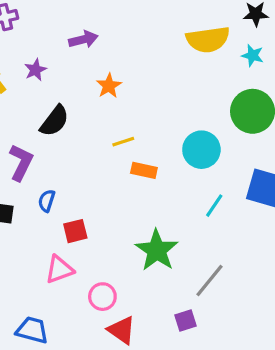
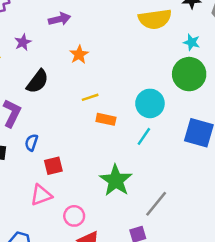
cyan star: (253, 55) -> (192, 42), moved
cyan line: (214, 206) -> (144, 136), moved

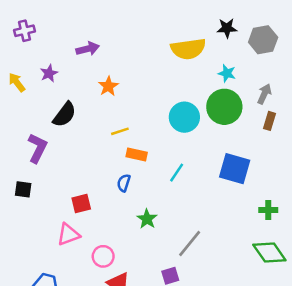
cyan circle: (150, 103) -> (184, 117), moved
blue semicircle: (31, 143) -> (124, 183), moved
green star: (116, 180) -> (147, 219), size x0.6

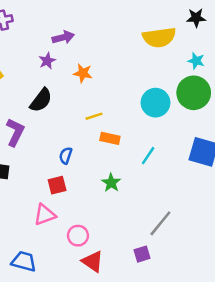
purple star: (49, 73) -> (47, 61), moved
orange star: (108, 86) -> (83, 73), turned -30
blue semicircle: (124, 183) -> (66, 156), moved
green star: (147, 219) -> (111, 183), moved

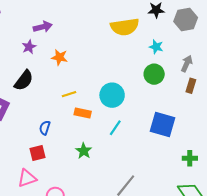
green circle: (194, 93) -> (154, 74), size x0.7
cyan circle: (156, 103) -> (112, 95), moved

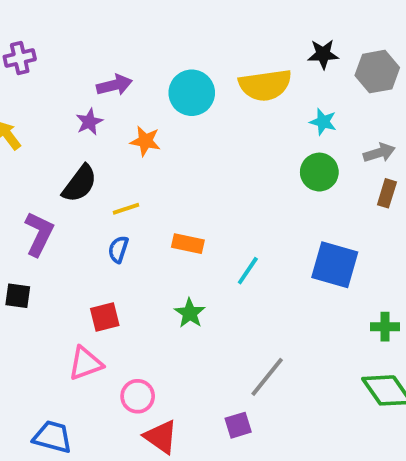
gray arrow: (187, 64) -> (379, 153), turned 49
yellow line: (69, 94) -> (126, 209), moved
cyan circle: (112, 95) -> (192, 93), moved
blue semicircle: (45, 128) -> (118, 249), moved

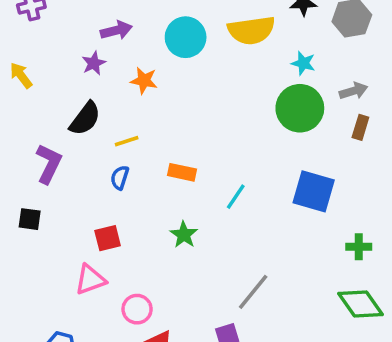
green circle: (319, 172) -> (300, 108), size x1.4

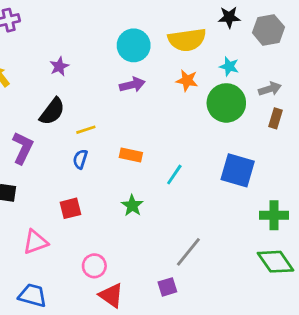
purple arrow: (116, 30) -> (132, 85), moved
orange star: (144, 81) -> (187, 80), moved
green cross: (359, 247) -> (274, 215), size x1.4
pink triangle: (90, 280) -> (35, 242), moved

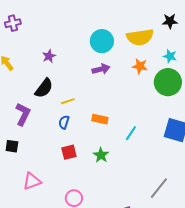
red square: (70, 208) -> (69, 152), moved
gray line: (188, 252) -> (159, 188), moved

